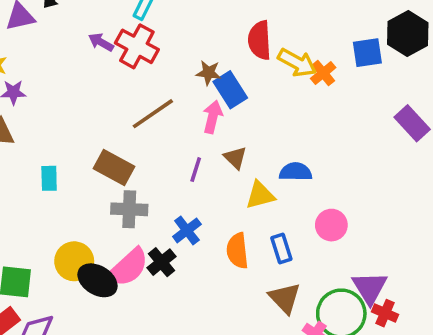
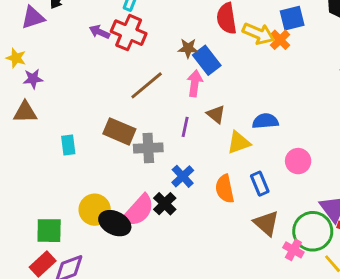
blue square: (367, 53) -> (292, 18), moved
gray cross: (129, 209) -> (148, 148), moved

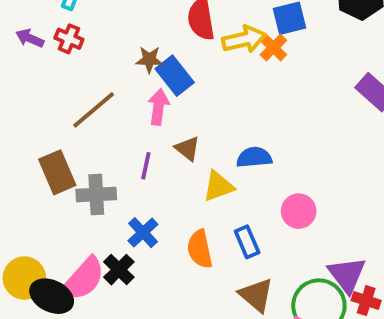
red cross: (129, 33) -> (69, 39), size x0.6
yellow arrow: (258, 34) -> (244, 39), turned -36
brown rectangle: (119, 131) -> (57, 172), turned 44

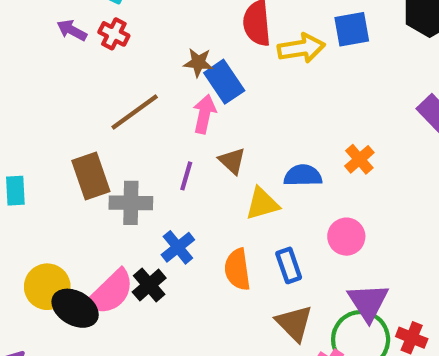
orange cross: (273, 48) -> (359, 159), moved
purple triangle: (347, 275) -> (368, 302), moved

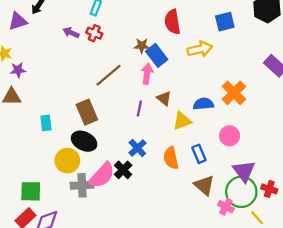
yellow arrow: (301, 48) -> (200, 49), moved
orange cross: (359, 159) -> (234, 93), size x1.5
gray cross: (131, 203) -> (82, 185), moved
yellow circle: (47, 287) -> (67, 161), moved
black ellipse: (75, 308) -> (84, 141), moved

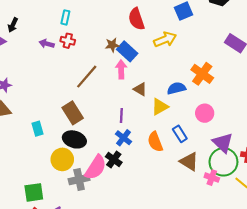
purple line: (139, 108) -> (121, 116), moved

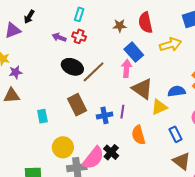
brown star: (112, 45) -> (120, 26), moved
brown triangle: (140, 89) -> (142, 89), size x1.6
blue cross: (123, 138) -> (105, 115), moved, turned 35
black ellipse: (74, 139) -> (72, 67), moved
orange semicircle: (155, 142) -> (138, 135), moved

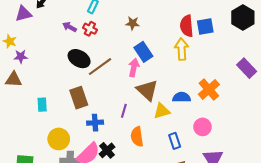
red semicircle: (146, 23) -> (187, 26), moved
yellow arrow: (170, 44) -> (182, 49), turned -85
blue cross: (105, 115) -> (95, 123), moved

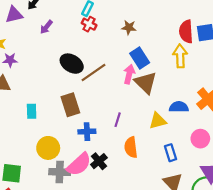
purple arrow: (70, 27) -> (46, 27), moved, turned -80
red cross: (90, 29) -> (89, 24), moved
brown triangle: (147, 90) -> (146, 83), moved

